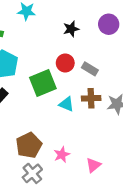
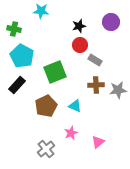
red circle: (65, 63) -> (80, 45), moved
cyan triangle: (66, 104) -> (75, 106), moved
brown pentagon: (29, 145) -> (46, 106), moved

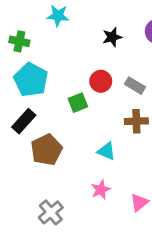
red circle: (80, 45) -> (101, 81), moved
green square: (55, 72) -> (78, 103), size x0.6
brown pentagon: (46, 106) -> (47, 150), moved
gray cross: (46, 149) -> (51, 212), moved

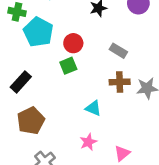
cyan pentagon: (31, 80) -> (38, 32), moved
red circle: (101, 81) -> (73, 43), moved
brown pentagon: (47, 150) -> (31, 121), moved

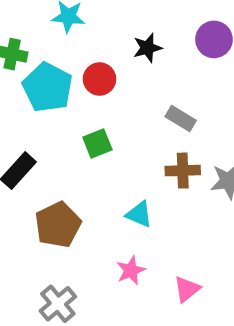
red circle: (73, 43) -> (100, 79), moved
brown pentagon: (31, 121) -> (58, 225), moved

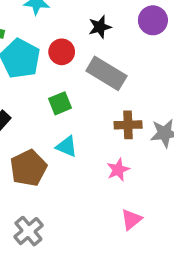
gray rectangle: (181, 119) -> (106, 73), moved, size x1.6
cyan triangle: (139, 214) -> (67, 146), moved
pink star: (131, 270) -> (118, 170), moved

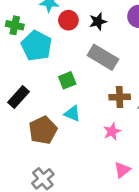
red circle: (62, 52) -> (68, 20), moved

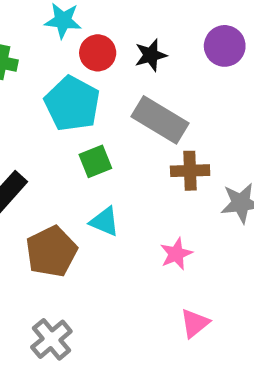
cyan pentagon: (36, 46) -> (72, 104), moved
brown cross: (120, 97) -> (190, 171), moved

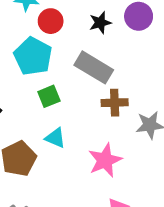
black star: (151, 55) -> (100, 23), moved
pink star: (176, 254) -> (105, 160), size x1.5

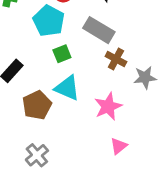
brown cross: (115, 103) -> (116, 59), turned 30
cyan triangle: (55, 138) -> (67, 88), size x1.5

